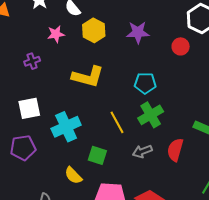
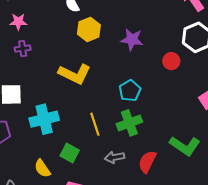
pink star: (56, 34) -> (18, 22), moved
cyan pentagon: (145, 83) -> (130, 91), turned 30

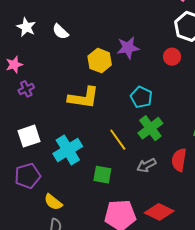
yellow hexagon: (89, 29) -> (100, 61), moved
yellow semicircle: (42, 168) -> (53, 202), moved

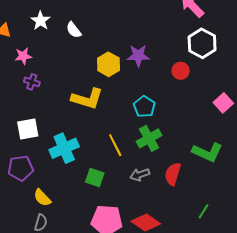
purple cross: (26, 89) -> (32, 82), turned 35

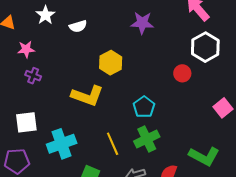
white semicircle: (74, 30) -> (78, 26), turned -72
purple star: (138, 56) -> (142, 23), moved

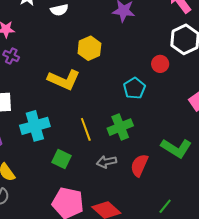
cyan pentagon: (144, 107) -> (134, 88), moved

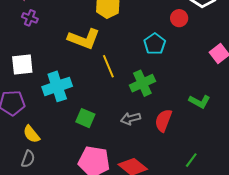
yellow line: (86, 129) -> (108, 66), moved
green L-shape: (176, 148) -> (200, 101), size x0.7

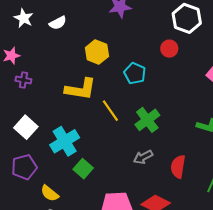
cyan pentagon: (155, 44) -> (135, 73), moved
white square: (22, 64) -> (26, 127), turned -30
green square: (85, 118) -> (83, 169), moved, turned 30
red semicircle: (163, 120) -> (178, 167), moved

